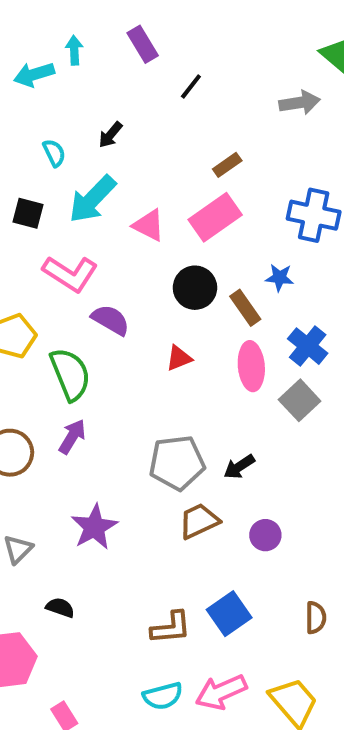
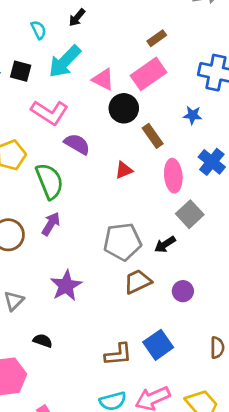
black circle: (195, 288) -> (124, 108), moved
brown rectangle: (245, 308) -> (153, 136), moved
gray square: (300, 400) -> (190, 214), moved

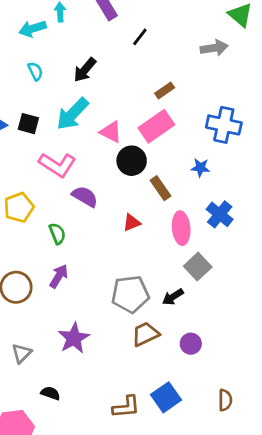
black arrow: (77, 18) -> (85, 70), size x1.4
cyan semicircle: (39, 30) -> (35, 71), moved
green semicircle: (50, 181) -> (57, 234), size x0.6

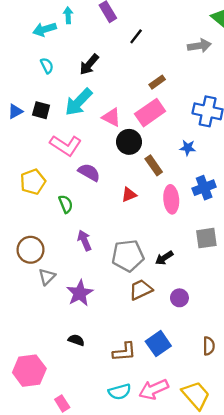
blue cross: (220, 214) -> (204, 188), turned 30
gray square: (198, 267) -> (206, 238), moved, turned 35
purple arrow: (59, 276) -> (84, 240), moved, turned -54
gray triangle: (22, 353) -> (47, 277), moved
black semicircle: (50, 393) -> (76, 340), moved

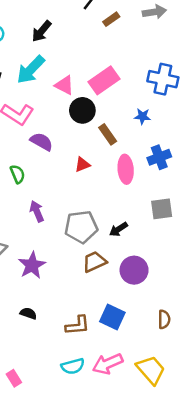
brown rectangle: (157, 82) -> (111, 19), moved
purple circle: (179, 298) -> (134, 270), size x1.5
blue square: (158, 344) -> (112, 317), turned -30

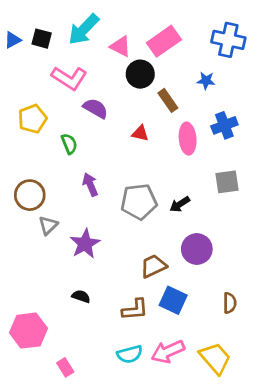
red triangle: (82, 164) -> (140, 133), turned 35
brown trapezoid: (94, 262) -> (153, 266), moved

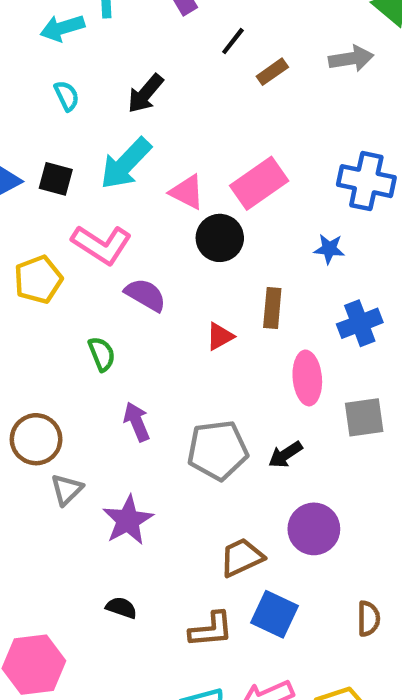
brown rectangle: (168, 100) -> (272, 308), moved, turned 40
yellow pentagon: (32, 119) -> (38, 280), moved
red triangle: (140, 133) -> (220, 336), turned -42
pink ellipse: (188, 139) -> (307, 378), moved

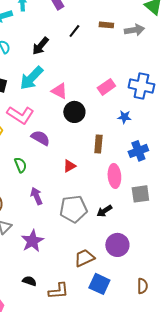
black line: (233, 41) -> (74, 31), moved
brown rectangle: (272, 72) -> (106, 25), moved, turned 40
pink rectangle: (259, 183) -> (106, 87), moved, size x0.7
red triangle: (220, 336) -> (69, 166), moved
brown L-shape: (211, 630) -> (58, 291), moved

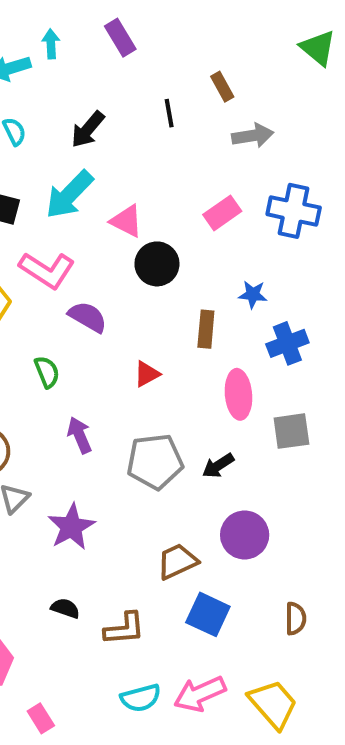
brown rectangle: (106, 25) -> (222, 87), turned 56
gray arrow: (134, 30) -> (253, 136), moved
black line: (74, 31) -> (169, 113), moved, turned -48
blue star: (124, 117) -> (253, 294), moved

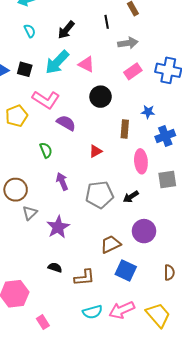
gray arrow: (253, 136) -> (128, 43), moved
pink triangle: (126, 221) -> (86, 64), moved

